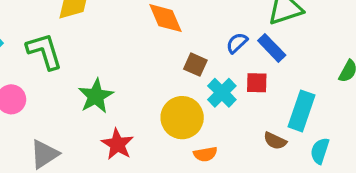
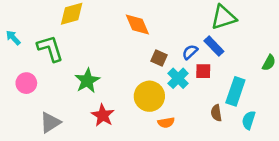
blue semicircle: (237, 43) -> (190, 52), moved
brown semicircle: (275, 141) -> (216, 113), turned 56

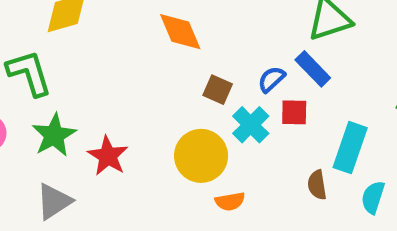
green star: (87, 81) -> (54, 135), moved
red star: (103, 115) -> (108, 156), moved
gray triangle: (50, 123) -> (54, 201), moved

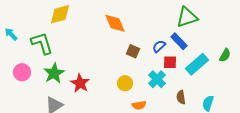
cyan cross: (251, 125) -> (157, 79), moved
cyan rectangle: (350, 148) -> (197, 64), moved, turned 30
yellow circle: (201, 156) -> (125, 83), size x0.6

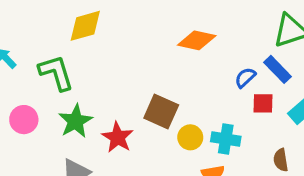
orange diamond: (115, 23) -> (197, 40), moved, turned -55
brown square: (133, 51) -> (161, 111), moved, size x1.5
cyan cross: (157, 79) -> (226, 139), moved, turned -36

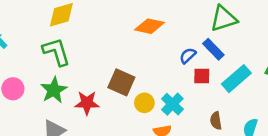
green L-shape: (56, 73) -> (56, 52), moved
red star: (118, 137) -> (87, 103), turned -30
cyan cross: (226, 139) -> (172, 104), turned 35

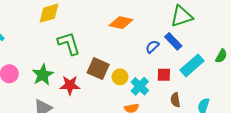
green L-shape: (56, 52) -> (69, 43), moved
red square: (202, 76) -> (164, 75), moved
yellow circle: (144, 103) -> (120, 77), moved

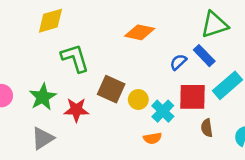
red square: (164, 75) -> (193, 97), size x1.6

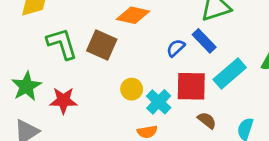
brown square: (111, 89) -> (102, 45), moved
brown semicircle: (207, 128) -> (207, 120), turned 138

